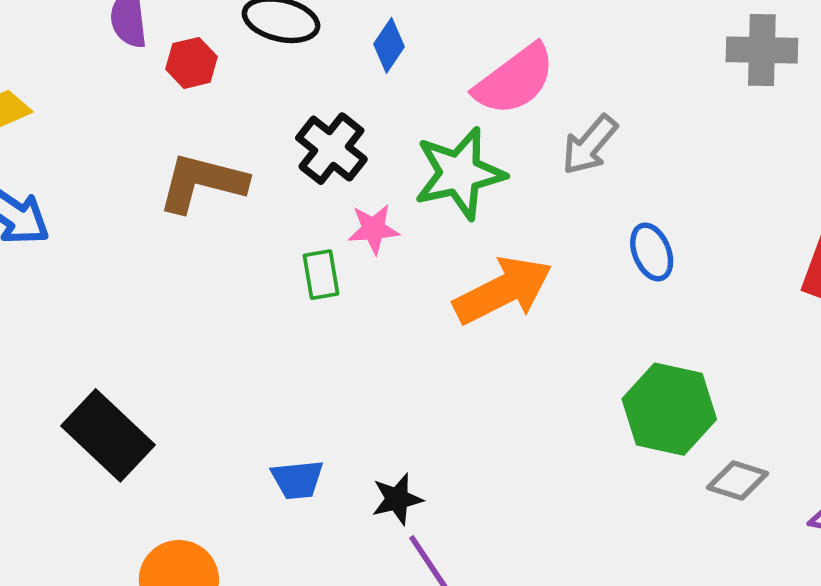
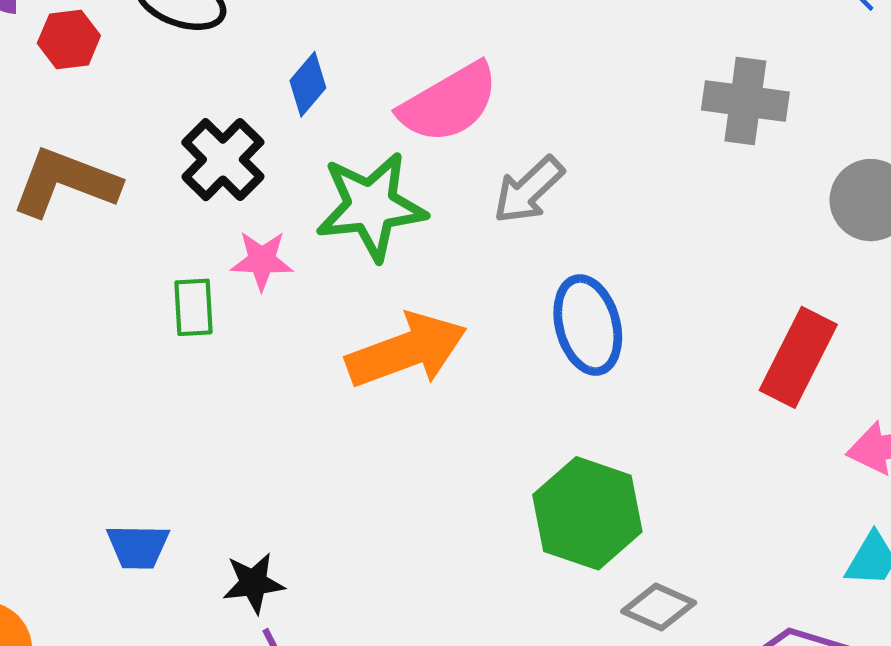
blue diamond: (389, 45) -> (308, 84), moved
blue ellipse: (652, 252) -> (588, 325), size x1.4

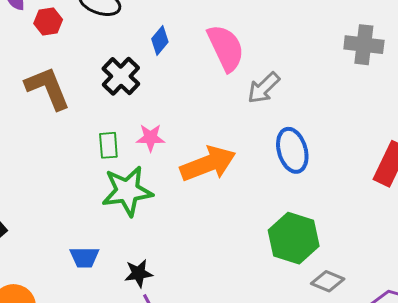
pink semicircle: (449, 103) -> (226, 48), turned -84
brown L-shape: (65, 182) -> (48, 88), turned 48
green star: (371, 206) -> (127, 191), moved
pink star: (262, 260) -> (150, 138), moved

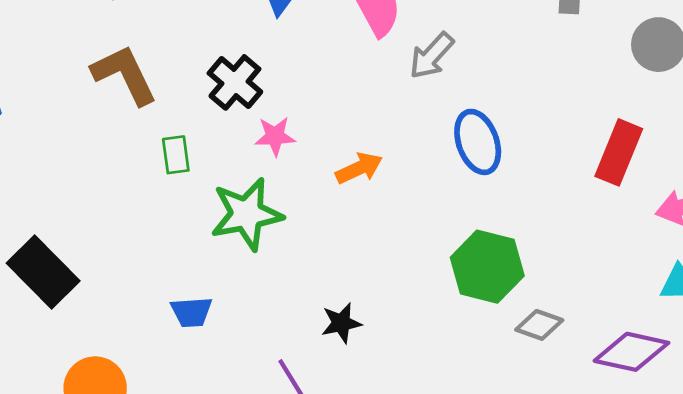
black cross: (121, 76) -> (235, 82), moved
green rectangle: (108, 145) -> (176, 155), moved
orange arrow: (208, 164) -> (359, 168), size x0.6
black star: (139, 273) -> (341, 323), moved

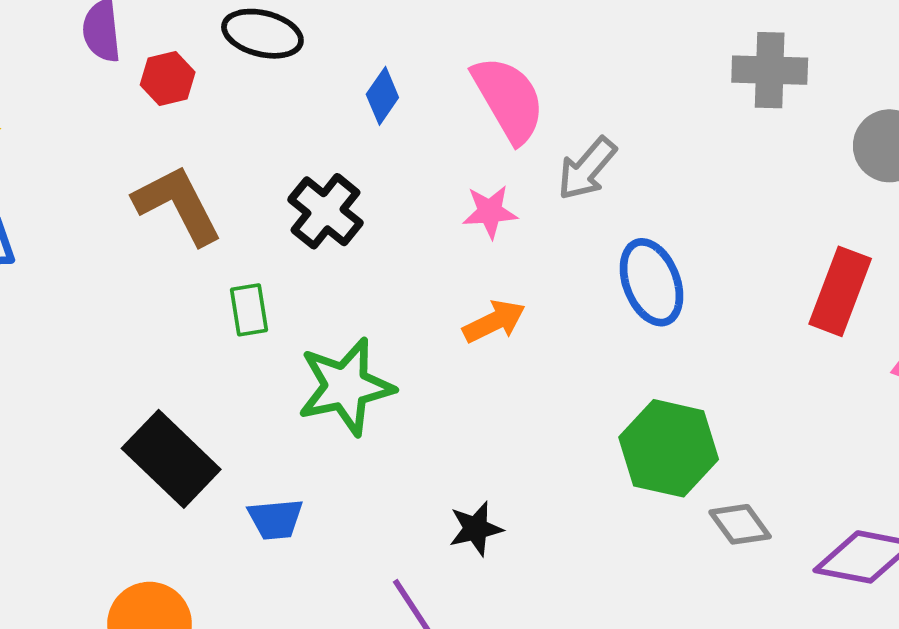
pink star: (275, 136) -> (490, 212), moved
black rectangle: (43, 272) -> (171, 459), moved
gray diamond: (539, 325) -> (740, 524), turned 36

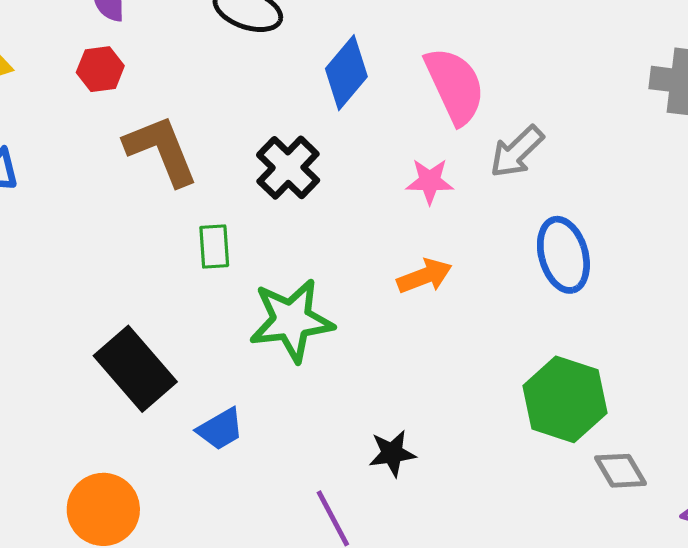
red hexagon: (168, 79) -> (100, 69), moved
blue diamond: (382, 96) -> (346, 73), size x1.5
blue trapezoid: (275, 519) -> (220, 429), turned -30

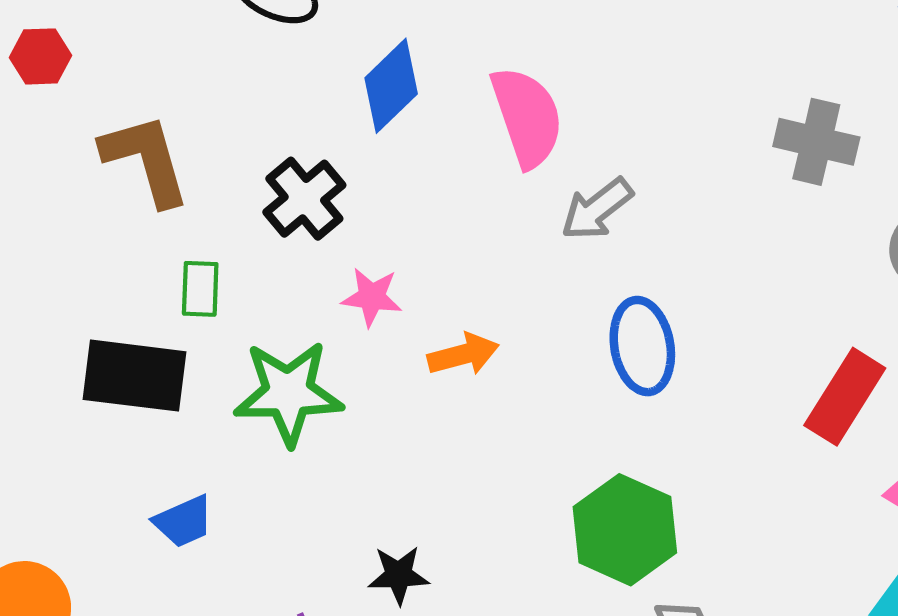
red hexagon: (100, 69) -> (41, 56), moved
pink star: (430, 181) -> (372, 297), moved
black rectangle: (135, 369) -> (134, 376), moved, turned -48

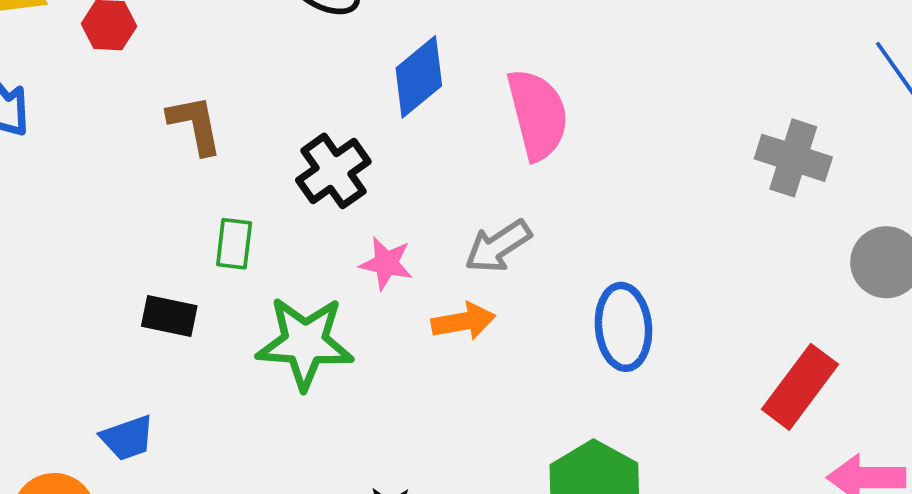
brown L-shape: (146, 160) -> (195, 125), size x0.7
gray arrow: (597, 209) -> (498, 246), moved
black rectangle: (134, 376) -> (169, 316), size x0.6
blue trapezoid: (184, 521) -> (127, 438), moved

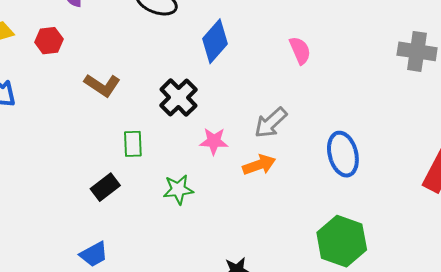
pink semicircle: (538, 114) -> (300, 50), moved, size x0.6
brown L-shape: (195, 125) -> (102, 85), turned 144
black rectangle: (169, 316) -> (105, 187), turned -40
green star: (305, 343) -> (178, 190), size x0.6

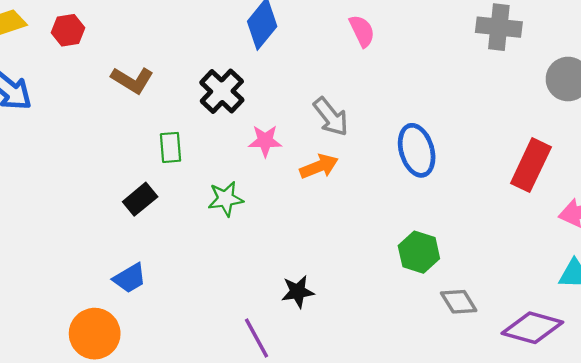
gray arrow: (271, 123) -> (331, 117), turned -84
green hexagon: (342, 241) -> (419, 252), size x0.7

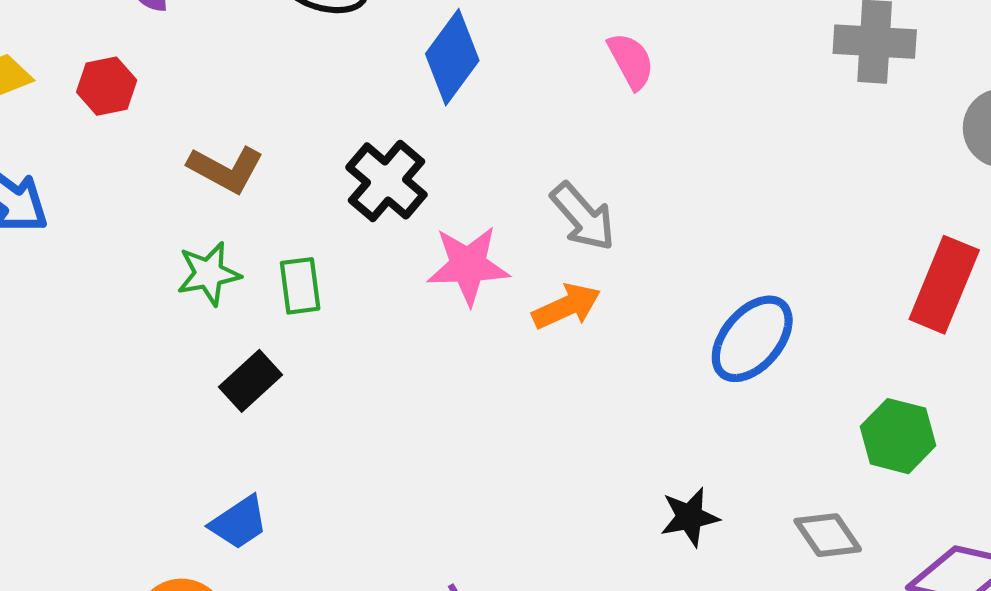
pink star: (265, 141) -> (468, 265), size x1.4
blue ellipse: (417, 150) -> (752, 339), moved, turned 60
green star: (226, 199) -> (209, 274), moved
green hexagon: (419, 252) -> (898, 436), moved
black star: (298, 292) -> (690, 517), moved

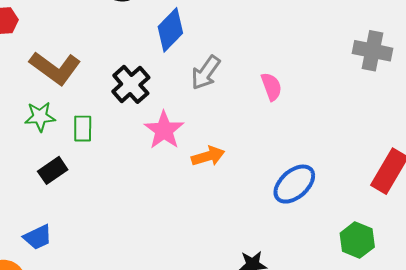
pink semicircle: (631, 61) -> (271, 87), moved
brown L-shape: (226, 169) -> (55, 68), size x1.4
gray arrow: (583, 217) -> (206, 73), moved, turned 69
pink star: (468, 265) -> (164, 130), turned 30

